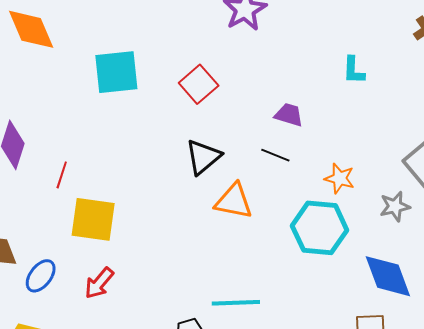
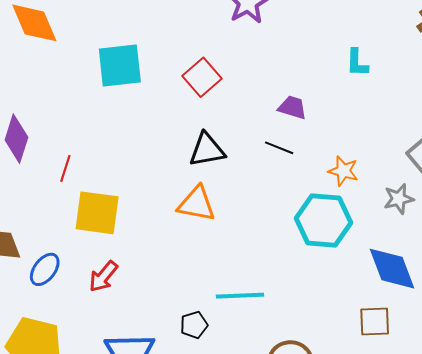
black triangle: (203, 157) -> (207, 150), turned 30
orange triangle: (234, 201) -> (197, 204), moved

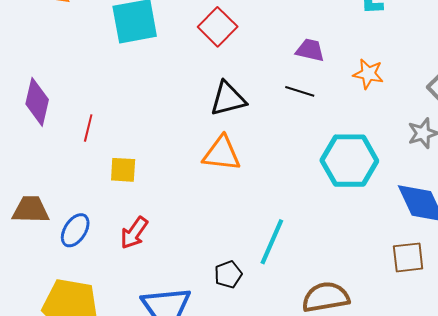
orange star: (343, 171) -> (368, 74), moved
yellow square: (97, 213) -> (123, 170), size x0.6
cyan line: (240, 296) -> (272, 242), turned -60

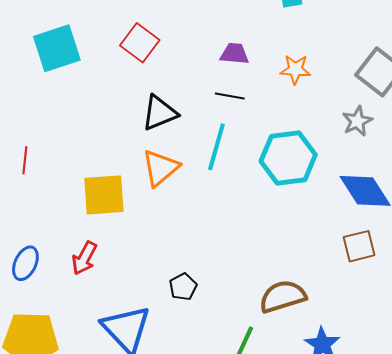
orange triangle: (222, 154) -> (161, 168), turned -39
yellow square: (123, 170) -> (104, 195), moved, size x1.6
cyan line: (272, 242) -> (216, 147), moved

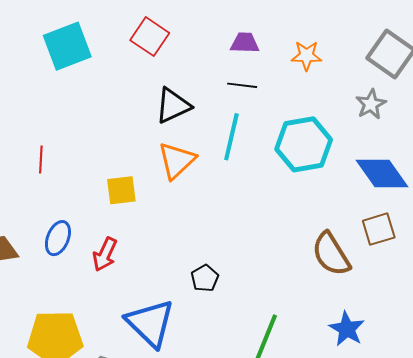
yellow square: (104, 195) -> (121, 190), size x0.7
blue ellipse: (25, 263) -> (58, 238), moved
brown semicircle: (283, 296) -> (331, 254), moved, turned -102

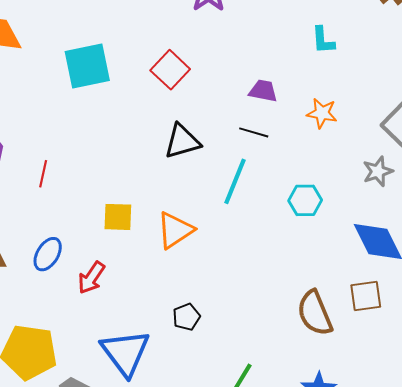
cyan hexagon: (304, 144) -> (305, 200), size x0.6
orange triangle: (177, 160) -> (175, 230), moved

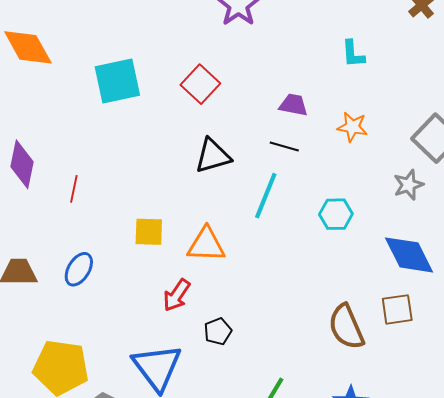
orange triangle: (175, 230) -> (206, 245), turned 36
red arrow: (91, 278) -> (177, 295), moved

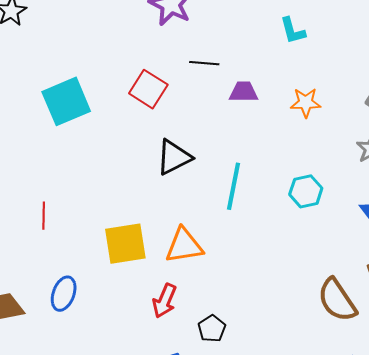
black line: (284, 146) -> (204, 63), moved
yellow square: (149, 232) -> (125, 244), size x1.4

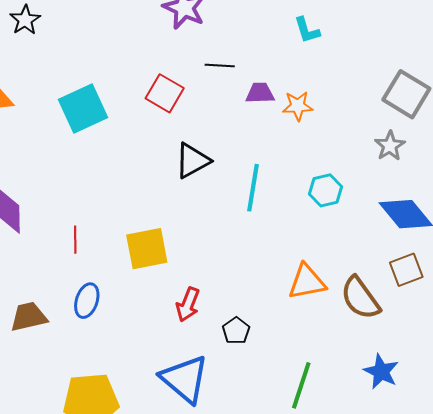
orange star: (306, 103) -> (298, 106), moved
red line: (44, 216) -> (75, 240), moved
orange triangle: (184, 246) -> (307, 282), moved

